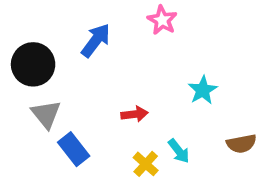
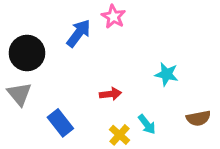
pink star: (162, 20) -> (113, 17), moved
cyan star: (203, 90) -> (167, 74), turned -30
gray triangle: (46, 114) -> (19, 94), moved

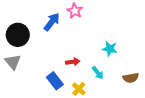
blue rectangle: (60, 123) -> (55, 81), moved
cyan arrow: (147, 124) -> (98, 73), moved

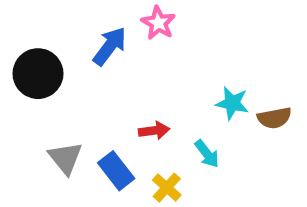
gray triangle: (13, 62) -> (65, 158), moved
brown semicircle: (131, 78) -> (274, 118), moved

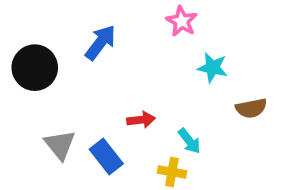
pink star: (158, 23) -> (182, 21), moved
cyan star: (232, 103) -> (213, 68), moved
yellow cross: (167, 188) -> (172, 172), moved, turned -32

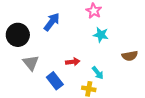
cyan star: (213, 68) -> (101, 35), moved
gray triangle: (60, 145) -> (31, 63), moved

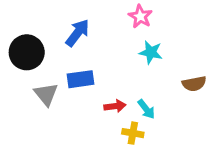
red arrow: (73, 62) -> (115, 106), moved
blue rectangle: (55, 81) -> (81, 79), moved, turned -60

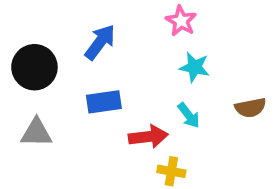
gray triangle: (46, 94) -> (36, 133), moved, turned -50
red arrow: (115, 106) -> (148, 137), size x1.4
cyan arrow: (146, 109) -> (189, 115), moved

